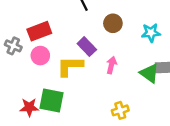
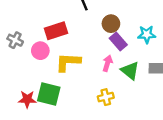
red rectangle: (39, 31) -> (56, 31), moved
purple rectangle: (87, 47) -> (118, 42), moved
green triangle: (149, 73) -> (130, 71), moved
yellow cross: (120, 110) -> (106, 97), moved

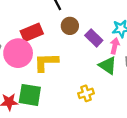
brown circle: (111, 24) -> (70, 26), moved
pink circle: (40, 51) -> (18, 53), size x1.6
pink arrow: (107, 63) -> (115, 46), moved

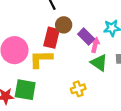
red rectangle: (32, 32) -> (52, 38), moved, turned -54
pink arrow: (115, 46) -> (95, 45), moved

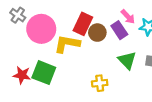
brown circle: (64, 25) -> (97, 33), moved
pink arrow: (95, 45) -> (128, 17), moved, turned 112

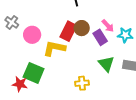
pink circle: (41, 29) -> (32, 35), size x0.7
brown circle: (97, 33) -> (82, 28), moved
red star: (22, 75) -> (20, 84), moved

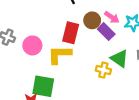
brown circle: (82, 28) -> (92, 20), moved
yellow cross: (82, 83) -> (103, 70), moved, turned 32

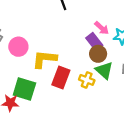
brown circle: (92, 20) -> (98, 54), moved
red rectangle: (71, 33) -> (61, 78), moved

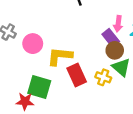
pink arrow: (102, 28) -> (118, 24), turned 56
red rectangle: (61, 78) -> (77, 75), turned -45

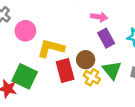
pink arrow: (118, 24) -> (99, 17), moved, turned -98
brown circle: (115, 50) -> (86, 60), moved

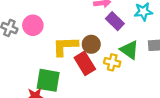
pink circle: (25, 31) -> (33, 25), moved
brown circle: (86, 60) -> (91, 44), moved

